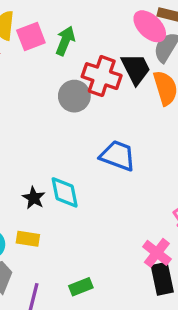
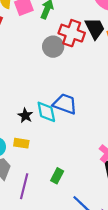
blue trapezoid: (118, 156) -> (65, 104), moved
green rectangle: (81, 287) -> (57, 176), turned -40

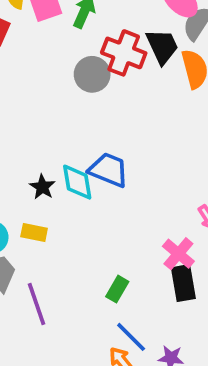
green rectangle: (57, 176) -> (117, 289), moved
purple line: (24, 186) -> (36, 304), turned -35

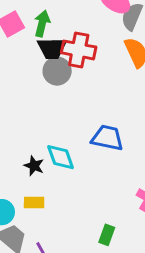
black trapezoid: (162, 46) -> (52, 48), moved, turned 124
blue trapezoid: (109, 170) -> (107, 138), moved

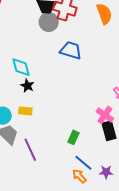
blue trapezoid: (107, 138) -> (71, 50), moved
cyan diamond: (61, 157) -> (21, 67), moved

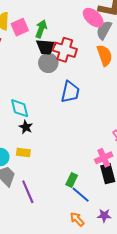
blue trapezoid: (71, 50) -> (70, 92), turned 85
pink cross: (105, 115) -> (104, 158), turned 30
blue line: (83, 163) -> (81, 195), moved

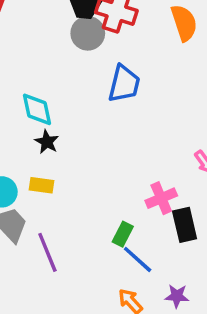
pink cross: (104, 158) -> (161, 198), moved

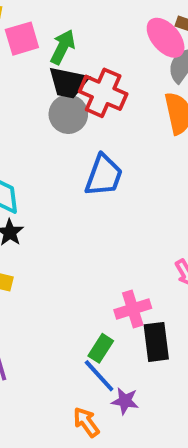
green rectangle: (123, 234) -> (101, 348), moved
purple star: (177, 296) -> (125, 401), moved

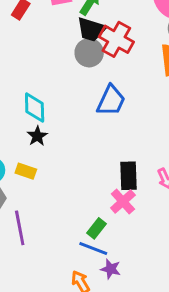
pink cross: (133, 309) -> (123, 202), turned -30
black rectangle: (156, 342) -> (129, 176), moved
blue line: (99, 376) -> (93, 248), turned -32

